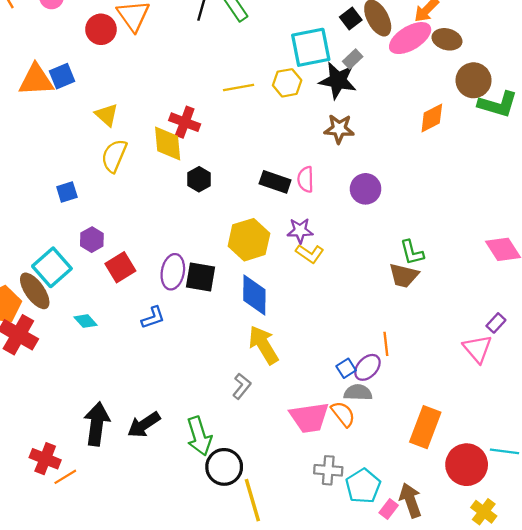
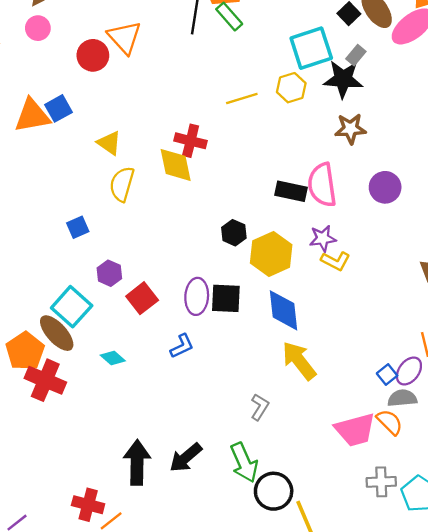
black hexagon: (199, 179) -> (234, 233), moved
pink semicircle: (306, 179) -> (322, 185), size x1.6
gray L-shape: (242, 386) -> (260, 407), moved

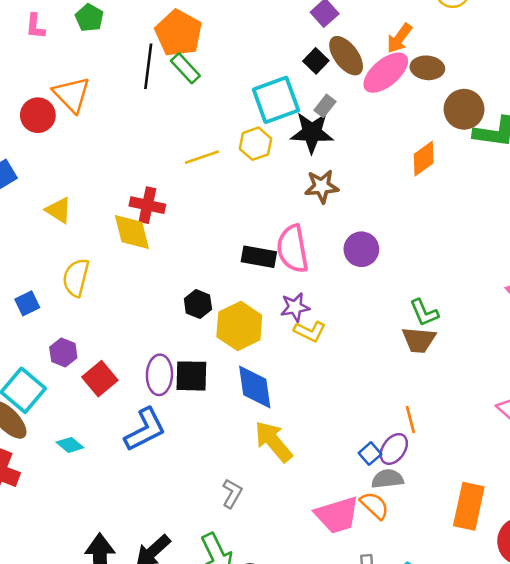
yellow semicircle: (122, 184) -> (76, 278), moved
blue L-shape: (182, 346) -> (145, 430), size x1.6

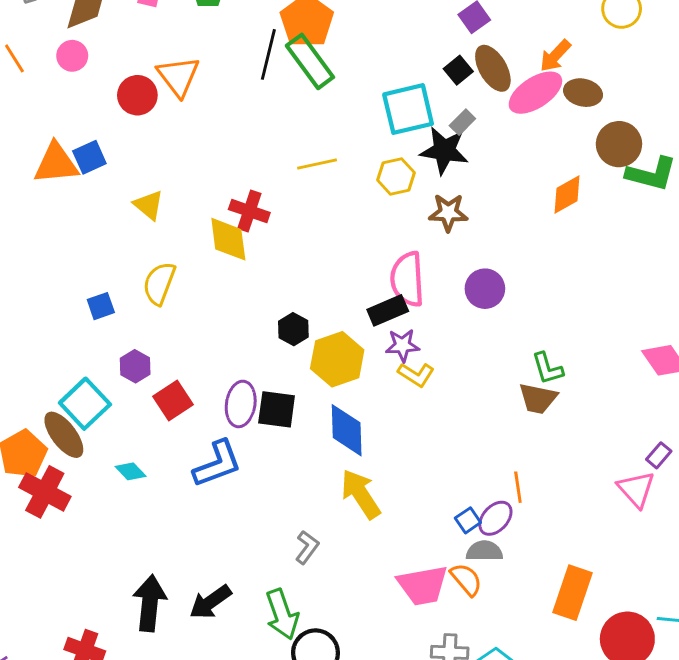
green rectangle: (185, 68) -> (310, 61), size x1.5
yellow hexagon: (256, 144) -> (396, 176), moved
black rectangle: (259, 257) -> (388, 310), moved, turned -40

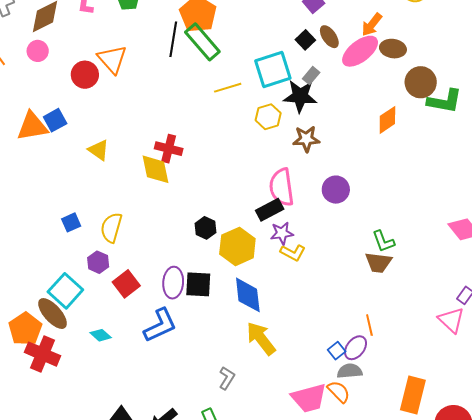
brown ellipse: (493, 68) -> (329, 37), size x0.7
yellow line: (317, 164) -> (228, 88), moved
yellow semicircle: (159, 283) -> (111, 228), moved

